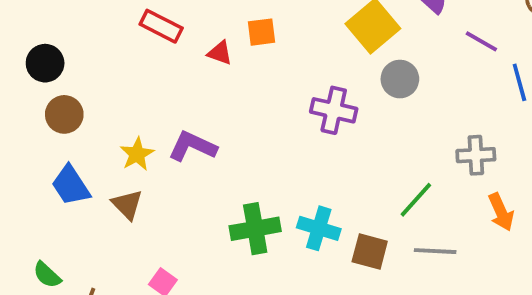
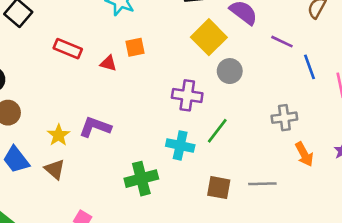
green line: (416, 200) -> (217, 131), moved
cyan cross: (319, 228) -> (180, 145), moved

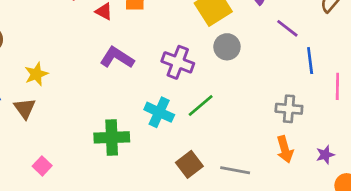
gray cross: (284, 118) -> (289, 109), moved
purple L-shape: (95, 127) -> (117, 58), moved
brown square: (219, 188) -> (189, 164), turned 30

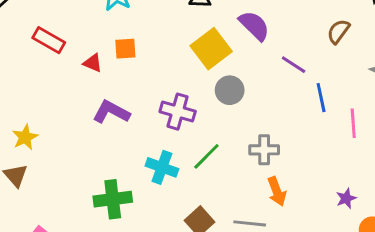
gray cross: (289, 109) -> (264, 150), moved
orange arrow: (285, 149) -> (277, 191), moved

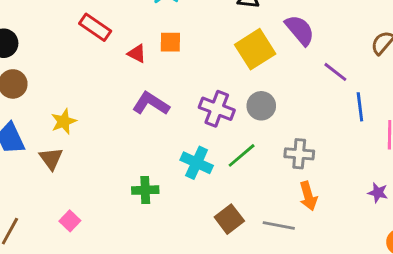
gray circle: (230, 90) -> (261, 106), moved
purple star: (346, 198) -> (378, 193), moved, turned 30
green cross: (113, 199) -> (145, 190), size x0.7

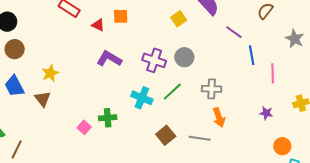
yellow square: (255, 49) -> (179, 19), size x0.6
pink square: (70, 221) -> (84, 127), moved

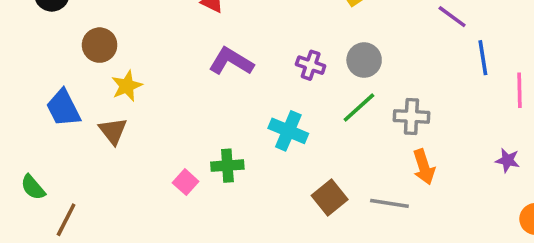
brown circle: (15, 49) -> (100, 45), moved
purple cross: (154, 60) -> (311, 65), size x0.7
green line: (172, 92) -> (359, 107), moved

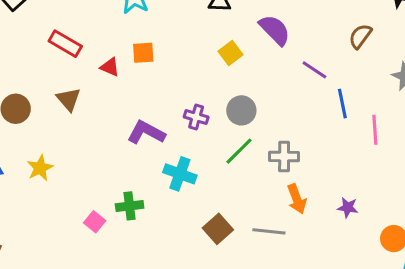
purple L-shape: (231, 61) -> (146, 133), moved
yellow star: (127, 86) -> (40, 168), moved
brown triangle: (113, 131) -> (69, 99), moved
purple star: (508, 160) -> (348, 207), moved

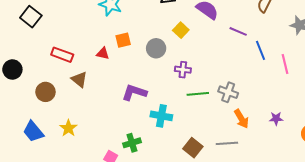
red rectangle: (65, 44) -> (62, 55), moved
gray circle: (241, 110) -> (156, 48), moved
purple cross: (196, 117) -> (183, 70), moved
green line: (239, 151) -> (198, 94), turned 50
gray cross: (284, 156) -> (228, 92), turned 30

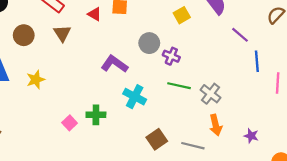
gray circle: (156, 48) -> (149, 43), moved

